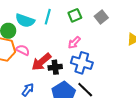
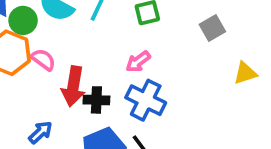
gray square: (101, 17) -> (212, 28), moved
red arrow: (41, 62) -> (73, 86), turned -50

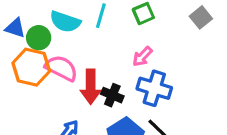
pink semicircle: (43, 60) -> (61, 68), size x1.5
black cross: (96, 100) -> (112, 95), turned 30

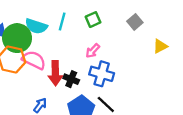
green circle: (39, 38) -> (17, 38), size x1.6

